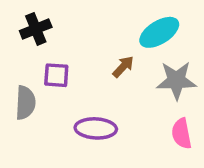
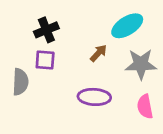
black cross: (36, 29) -> (46, 30), moved
purple ellipse: (96, 128) -> (94, 97), moved

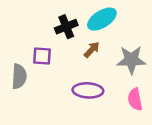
cyan ellipse: (127, 26) -> (102, 19), moved
black cross: (46, 30) -> (66, 27), moved

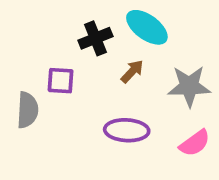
cyan ellipse: (102, 19) -> (147, 27), turned 68
pink semicircle: (135, 99) -> (195, 143), turned -115

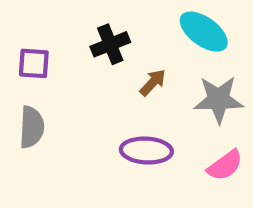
cyan ellipse: (147, 27) -> (204, 32), moved
purple square: (61, 81) -> (34, 63), moved

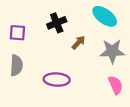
purple ellipse: (146, 150) -> (57, 80), moved
pink semicircle: (225, 165) -> (116, 85), turned -78

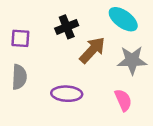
brown arrow: (78, 42) -> (92, 50), size x1.6
pink semicircle: (116, 85) -> (123, 100), moved

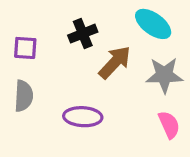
pink semicircle: (123, 100) -> (169, 125), moved

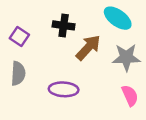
black cross: (83, 34) -> (64, 25), turned 30
purple square: (25, 48) -> (19, 37), turned 30

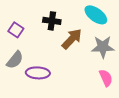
gray semicircle: (18, 73) -> (15, 60), turned 36
purple ellipse: (64, 89) -> (38, 73), moved

